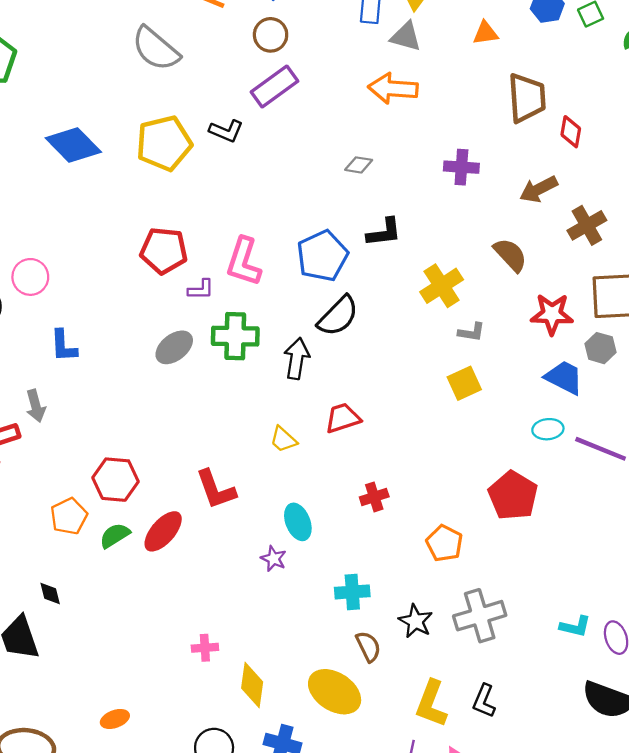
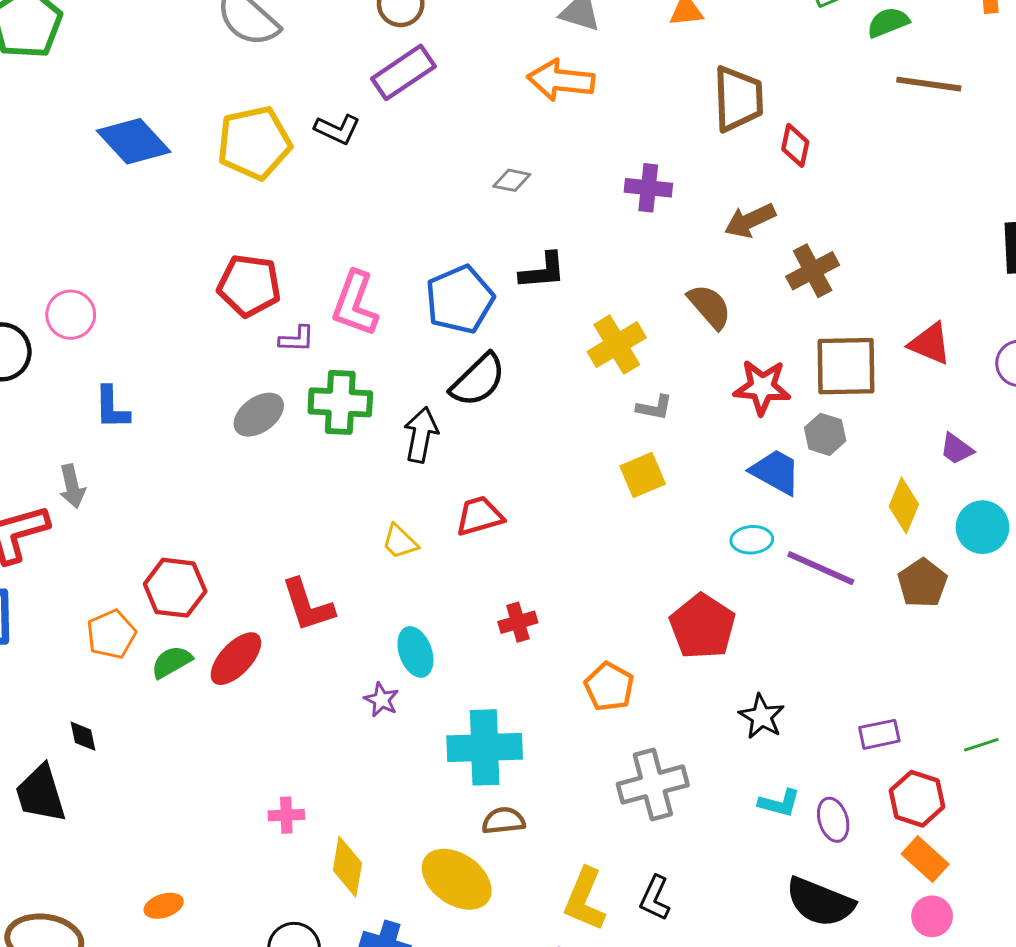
cyan cross: (352, 592) -> (485, 747), size x1.6
black star: (416, 621) -> (762, 717), moved
brown semicircle: (368, 647) -> (504, 821), turned -72

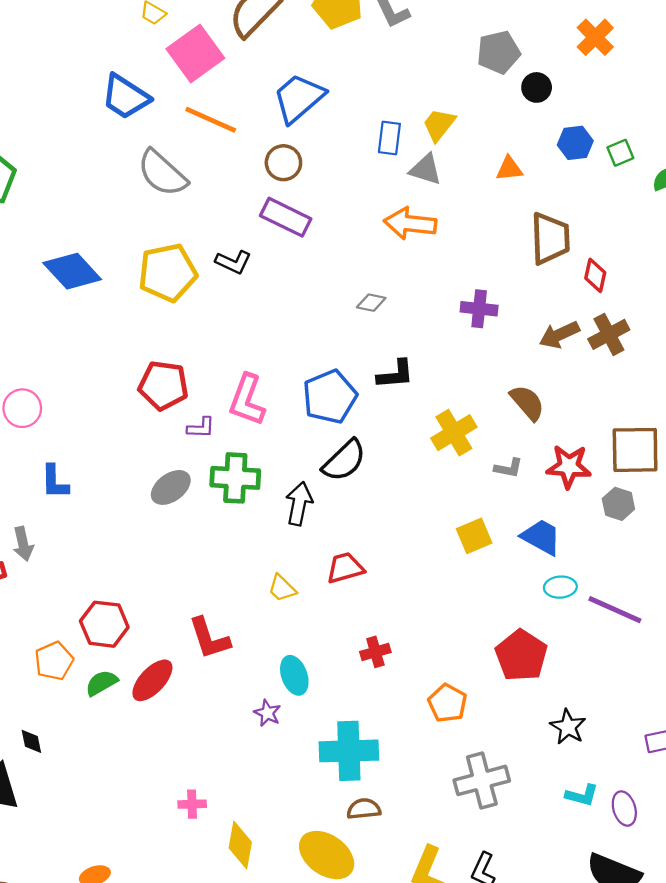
purple rectangle: (404, 72) -> (286, 217), turned 60
brown cross: (813, 271) -> (609, 334), moved
gray L-shape: (654, 407) -> (508, 468), moved
blue trapezoid: (776, 472) -> (541, 537), moved

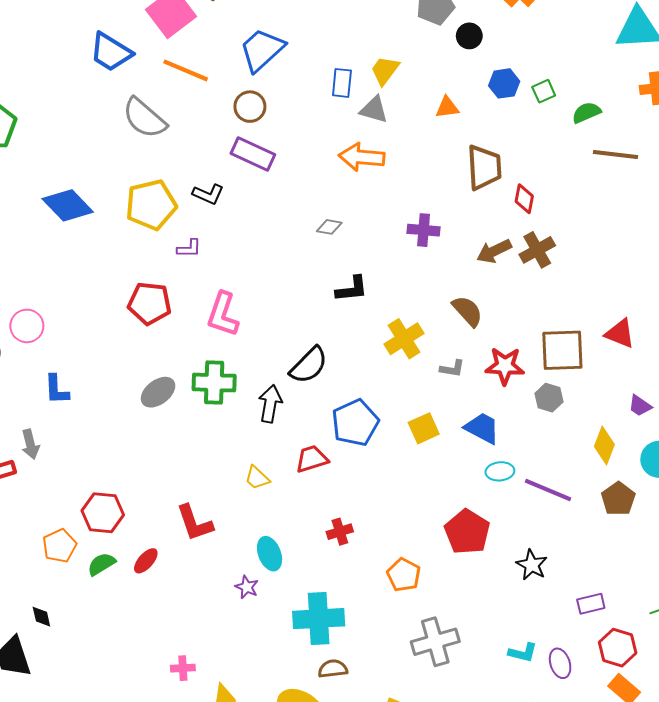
blue pentagon: (330, 397) -> (355, 423), moved
purple L-shape: (201, 428) -> (189, 248), moved
red ellipse: (152, 680) -> (146, 561), size x0.7
black star: (568, 727) -> (532, 565), moved

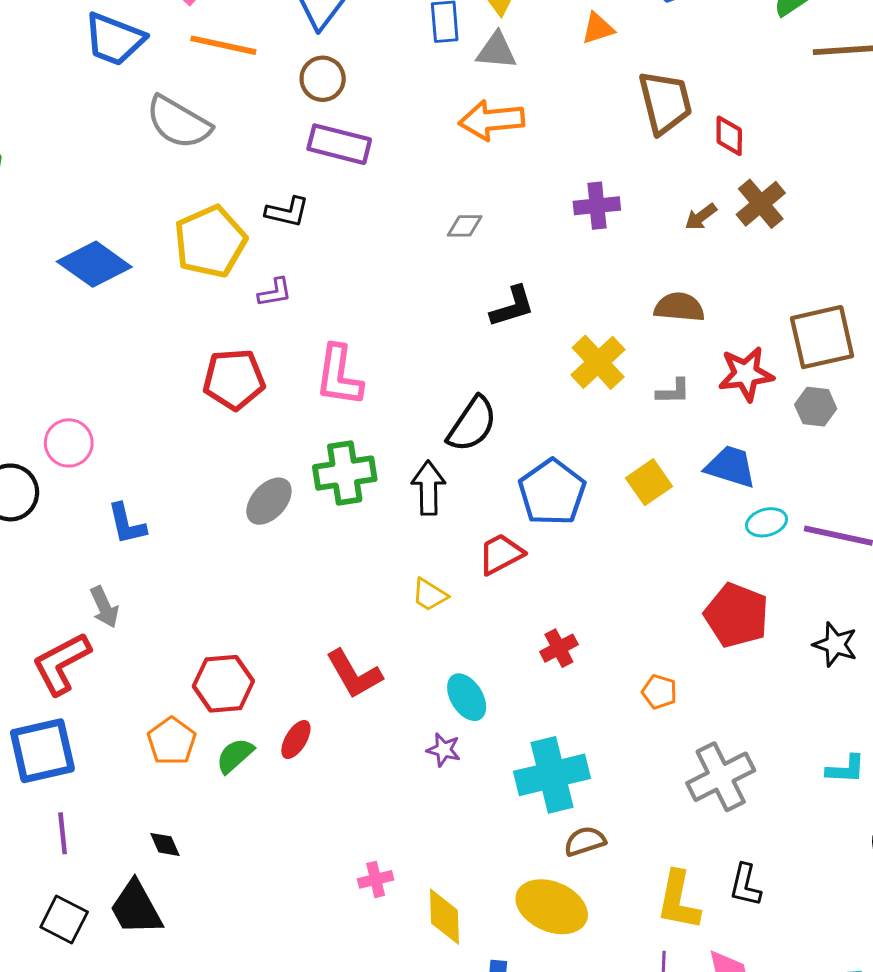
brown arrow: (494, 251) -> (701, 217), size x0.7
brown semicircle: (467, 311) -> (679, 307), turned -32
orange pentagon: (404, 575) -> (659, 692), size x0.7

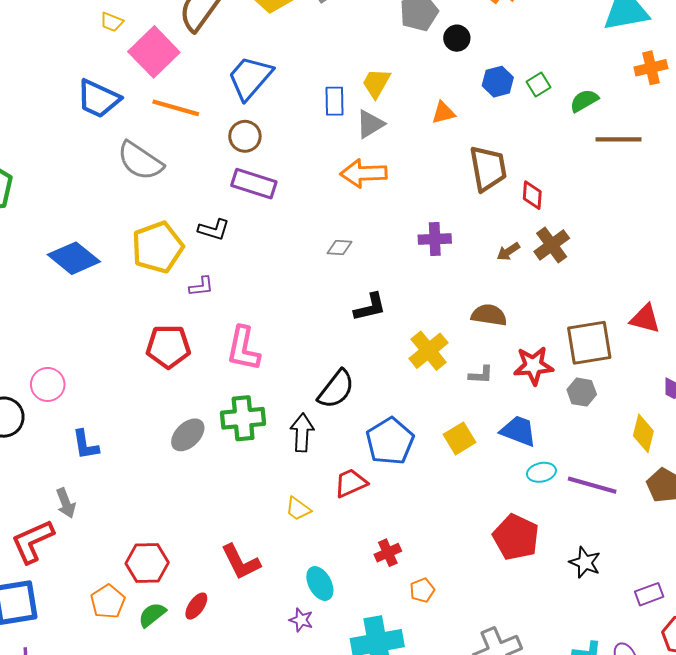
gray triangle: (496, 51) -> (370, 124), turned -40
orange pentagon: (659, 692) -> (422, 590), moved, turned 30

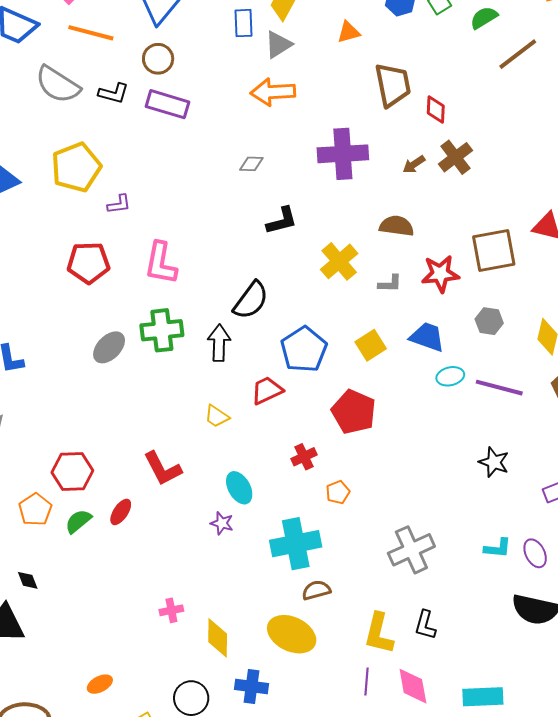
brown line: (619, 139) -> (518, 54), turned -36
black L-shape: (214, 230) -> (114, 93), moved
purple cross: (435, 239) -> (343, 154), size x1.6
gray hexagon: (582, 392) -> (489, 321), moved
red pentagon: (516, 537) -> (354, 412), moved

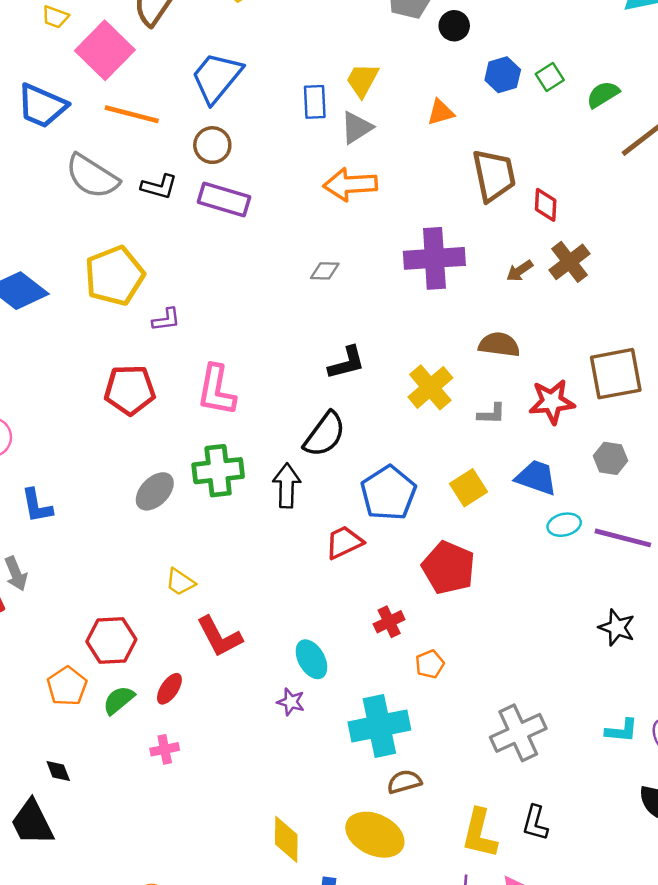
black L-shape: (282, 221) -> (347, 363), moved
yellow trapezoid: (217, 416) -> (180, 582), moved
pink cross: (171, 610) -> (165, 749), moved

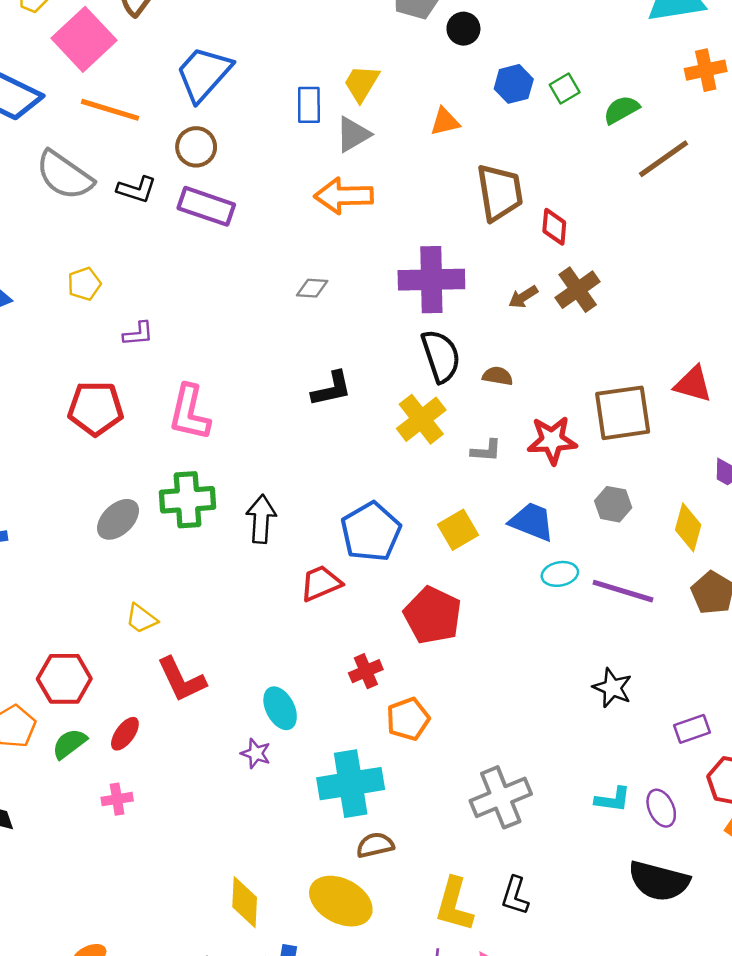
yellow pentagon: (115, 276) -> (84, 284), size x0.5
brown semicircle: (499, 345) -> (498, 376), size x0.7
black semicircle: (325, 434) -> (441, 356), moved, turned -57
orange pentagon: (430, 664) -> (408, 719), size x1.4

